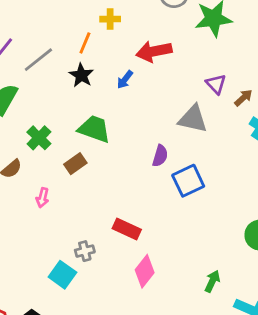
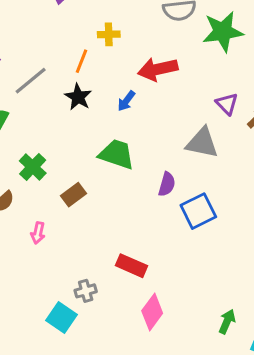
green trapezoid: (94, 129) -> (117, 154), moved

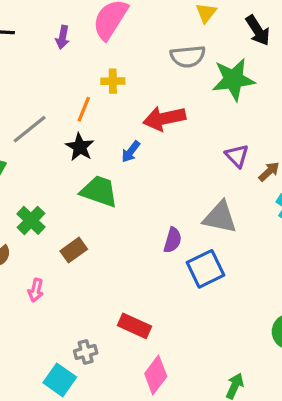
gray triangle: (202, 143) -> (220, 217), moved
green trapezoid: (117, 154) -> (99, 191), moved

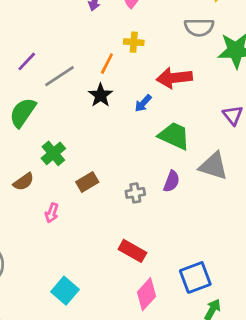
green trapezoid: (99, 191) -> (174, 136), moved
blue square: (206, 269) -> (195, 277), moved
gray cross: (86, 352) -> (135, 193), moved

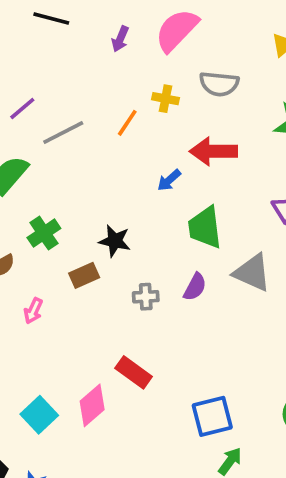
gray semicircle: (199, 27) -> (219, 84), moved
black star: (101, 95) -> (115, 241), moved, turned -30
green trapezoid: (174, 136) -> (205, 227), turned -128
pink diamond: (146, 294) -> (92, 405), moved

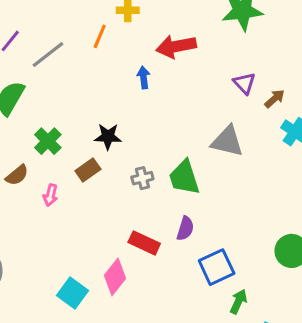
blue arrow: (169, 180) -> (144, 77), turned 135
green trapezoid: (205, 227) -> (184, 177), moved
purple semicircle: (195, 287) -> (185, 228), moved
pink arrow: (33, 311) -> (51, 195), moved

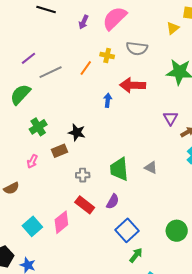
gray triangle: (227, 141) -> (151, 167), moved, size x0.6
brown semicircle: (17, 175) -> (11, 188), moved
gray cross: (142, 178) -> (83, 175), moved
blue square: (217, 267) -> (127, 230), turned -30

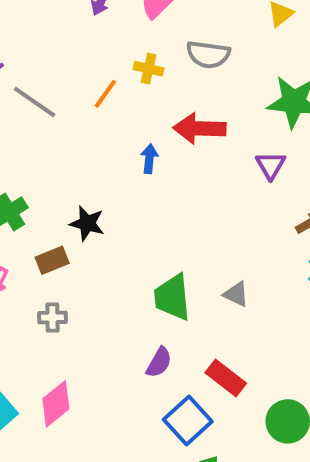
gray line: (51, 72) -> (35, 102), turned 60
purple triangle: (171, 118) -> (271, 165), moved
gray cross: (83, 175) -> (52, 317), moved
red rectangle: (85, 205) -> (226, 378), moved

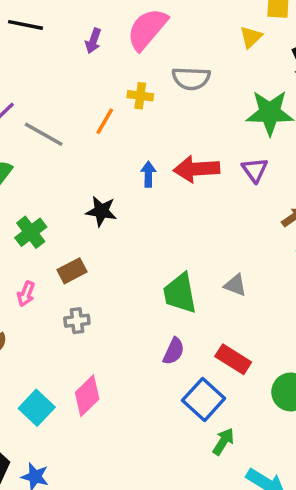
red arrow: (199, 128) -> (197, 169), moved
black star: (87, 223) -> (101, 211), moved

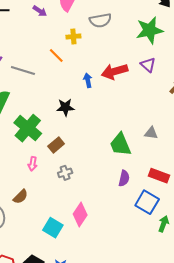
purple arrow: (93, 41) -> (40, 11), turned -64
orange line: (105, 121) -> (56, 56), turned -63
green cross: (31, 232) -> (28, 128), size x1.5

